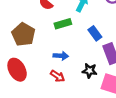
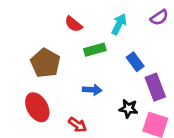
red arrow: (58, 76) -> (77, 125), moved

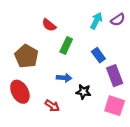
cyan arrow: (119, 24) -> (96, 21), moved
green rectangle: (95, 50) -> (66, 45), turned -49
black star: (128, 109) -> (83, 92), moved

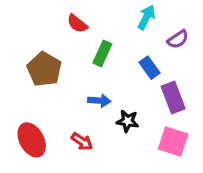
purple semicircle: (118, 20) -> (178, 39), moved
red ellipse: (20, 92) -> (32, 140), moved

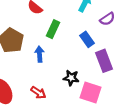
blue arrow: (99, 101) -> (39, 54), moved, turned -98
pink square: (173, 142) -> (90, 93), moved

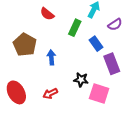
green rectangle: (53, 29) -> (75, 28), moved
red arrow: (38, 93) -> (50, 93), turned 120

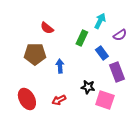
red semicircle: (47, 14) -> (47, 28), moved
brown pentagon: (25, 45) -> (35, 54), turned -30

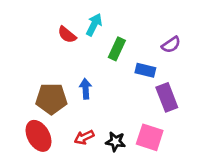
cyan arrow: (100, 21) -> (94, 25), moved
blue rectangle: (102, 53) -> (145, 70), turned -40
brown pentagon: (35, 54) -> (51, 99), moved
black star: (88, 87) -> (115, 142), moved

